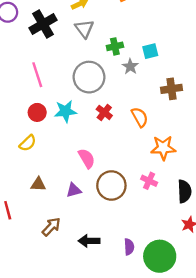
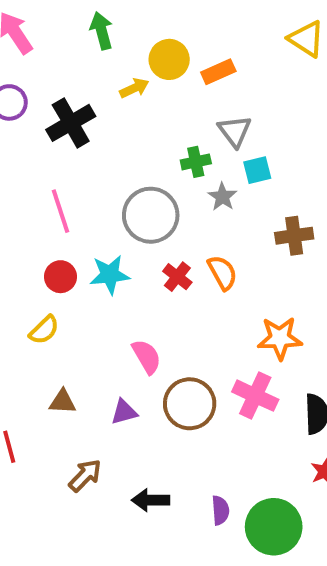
gray triangle: (84, 29) -> (235, 131), moved
orange semicircle: (140, 117) -> (222, 273), moved
pink cross: (149, 181) -> (255, 396), size x1.5

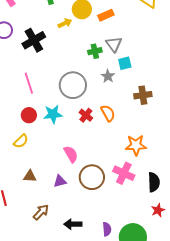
green cross: (196, 162) -> (95, 51), moved

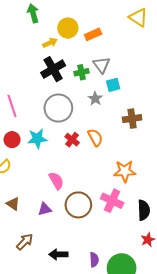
black cross: (34, 40) -> (53, 69), moved
brown triangle: (30, 176) -> (13, 204), turned 32

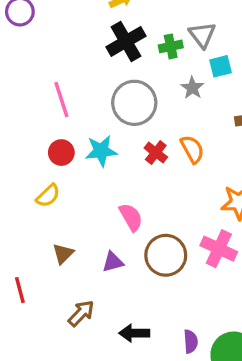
brown triangle: (13, 204) -> (63, 254), turned 40

